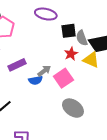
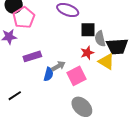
blue semicircle: (35, 80) -> (48, 74), turned -72

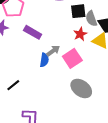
purple rectangle: (32, 56) -> (33, 32), moved, turned 54

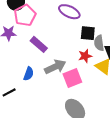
gray arrow: (53, 51) -> (55, 67), size x1.5
blue semicircle: (44, 60) -> (29, 74), moved

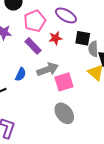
pink pentagon: (25, 15) -> (35, 21), moved
red star: (85, 56) -> (55, 38), moved

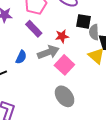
red star: (55, 38) -> (62, 36), moved
pink square: (64, 82) -> (64, 65), turned -30

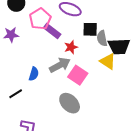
purple rectangle: (34, 29) -> (52, 31), moved
gray ellipse: (65, 96) -> (70, 103), moved

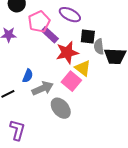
red star: (71, 47) -> (67, 53), size x1.6
yellow triangle: (108, 61) -> (83, 68), moved
gray arrow: (60, 65) -> (43, 88), moved

